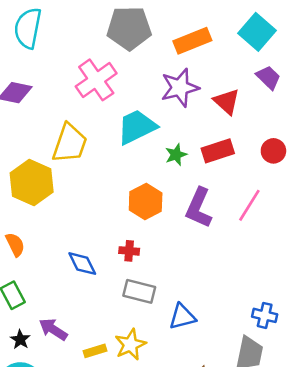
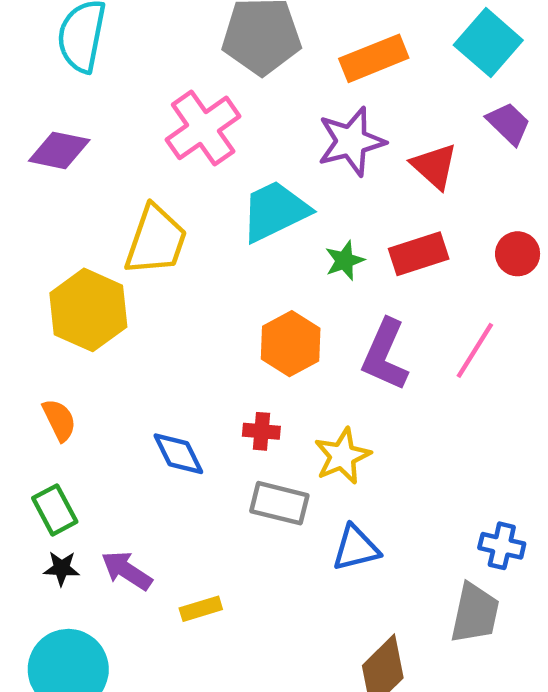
black star: (20, 340) -> (61, 568), moved, turned -30
yellow star: (130, 345) -> (342, 456), moved

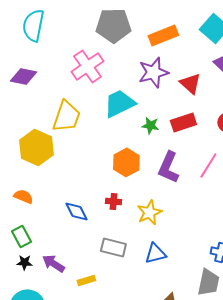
green star: (345, 261) -> (150, 125), turned 30
orange semicircle: (59, 420) -> (23, 196), turned -42
gray rectangle: (279, 503) -> (113, 247), moved

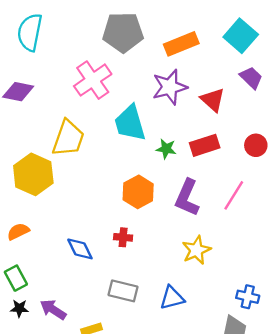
cyan trapezoid: (119, 103) -> (130, 123), turned -80
orange semicircle: (23, 196) -> (18, 231), turned -48
yellow star: (149, 212) -> (196, 250), moved

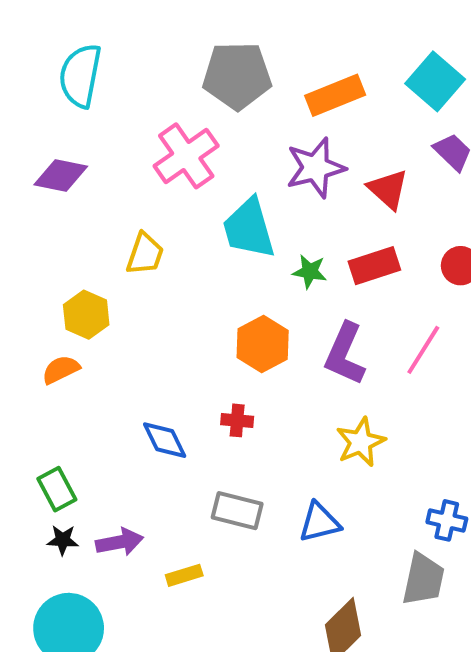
yellow trapezoid: (68, 138) -> (145, 254), size x0.7
yellow hexagon: (33, 174) -> (86, 315), size x0.7
orange semicircle: (18, 231) -> (61, 370), moved
purple arrow: (53, 310) -> (120, 542), turned 136

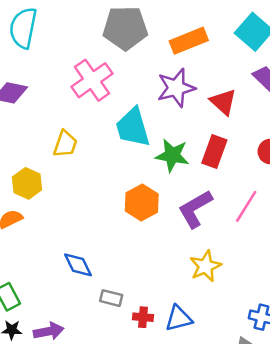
red rectangle: (374, 266) -> (214, 152), turned -52
green star: (310, 272) -> (172, 155), size x1.5
purple L-shape: (345, 354) -> (195, 209), turned 36
red cross: (237, 420) -> (143, 317), moved
gray rectangle: (237, 511) -> (111, 298), moved, size x0.7

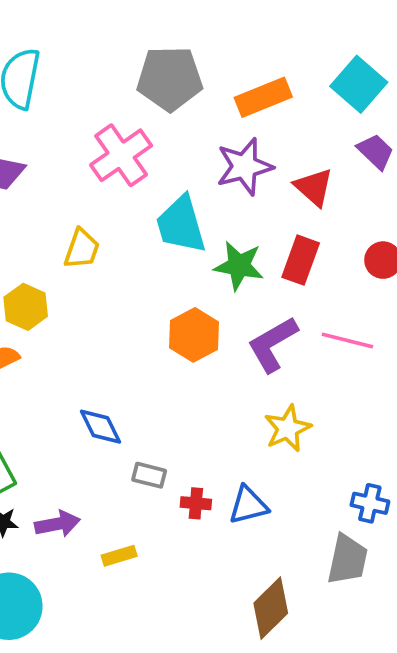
pink line: (246, 206) -> (347, 341), turned 72

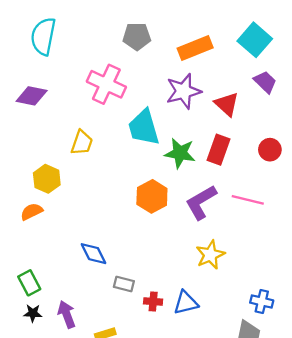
gray pentagon: (170, 79) -> (137, 36), size x0.7
pink cross: (121, 155) -> (106, 84), turned -30
purple arrow: (57, 524) -> (67, 314), turned -100

